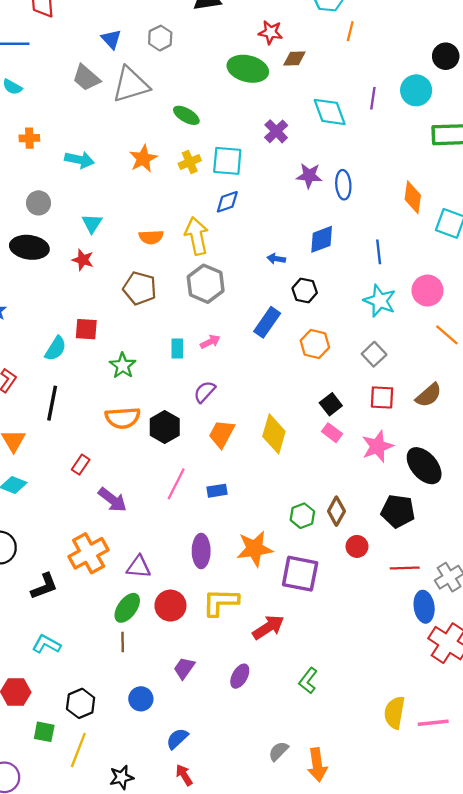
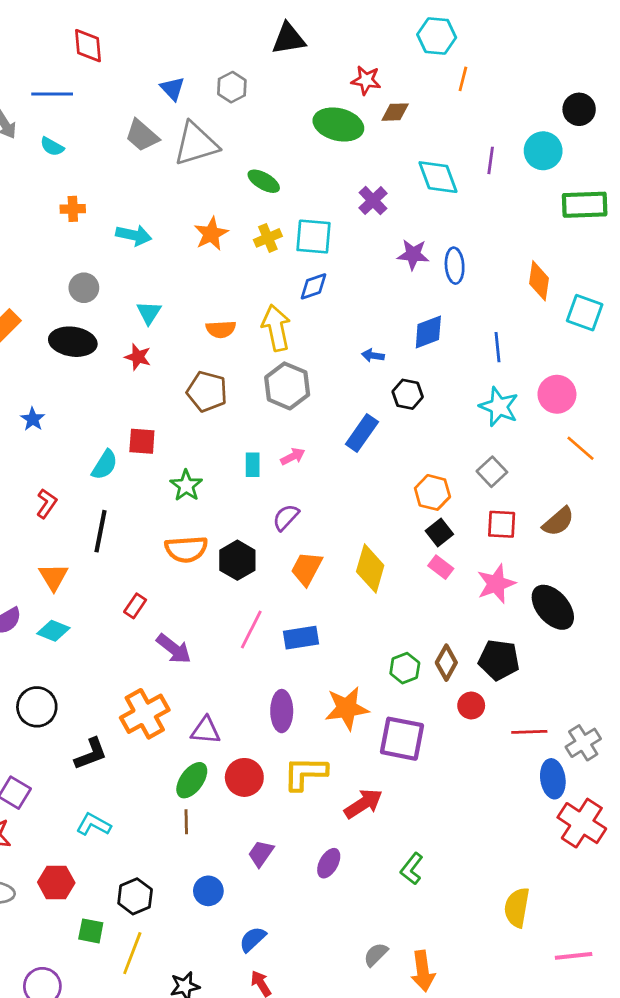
orange hexagon: (315, 344) -> (432, 492), moved
blue rectangle: (217, 491) -> (301, 638), size x1.4
black pentagon: (398, 511) -> (499, 660), moved
pink line: (433, 723) -> (574, 956), moved

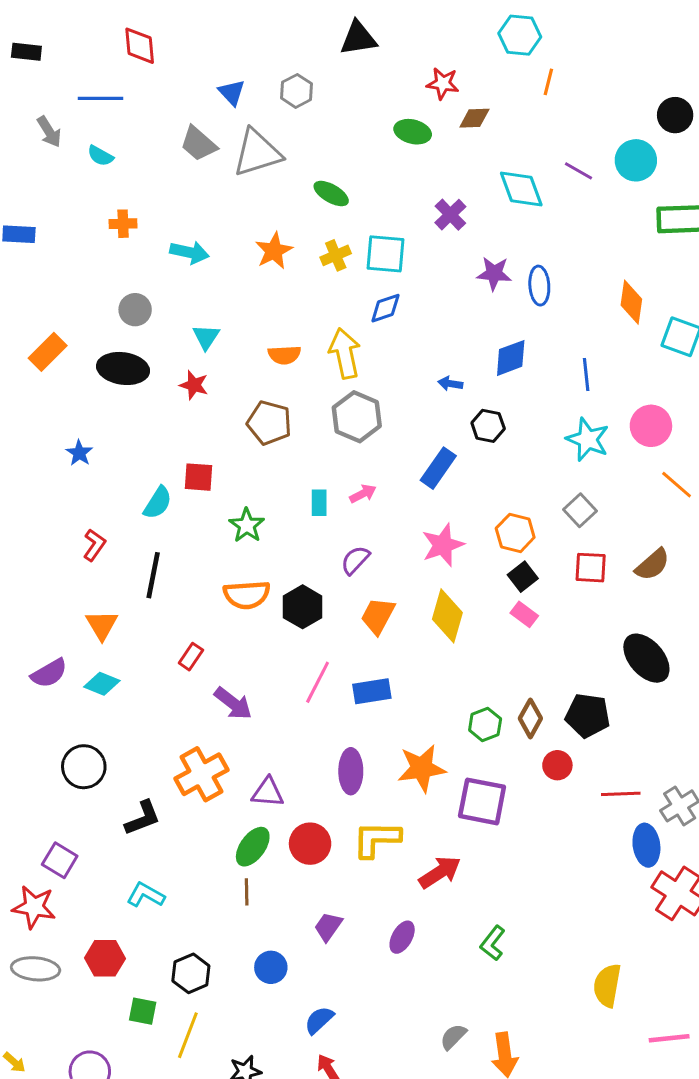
green ellipse: (338, 124) -> (413, 132), size x0.7
purple line: (491, 160) -> (579, 171), turned -68
pink star: (496, 584) -> (443, 545), moved

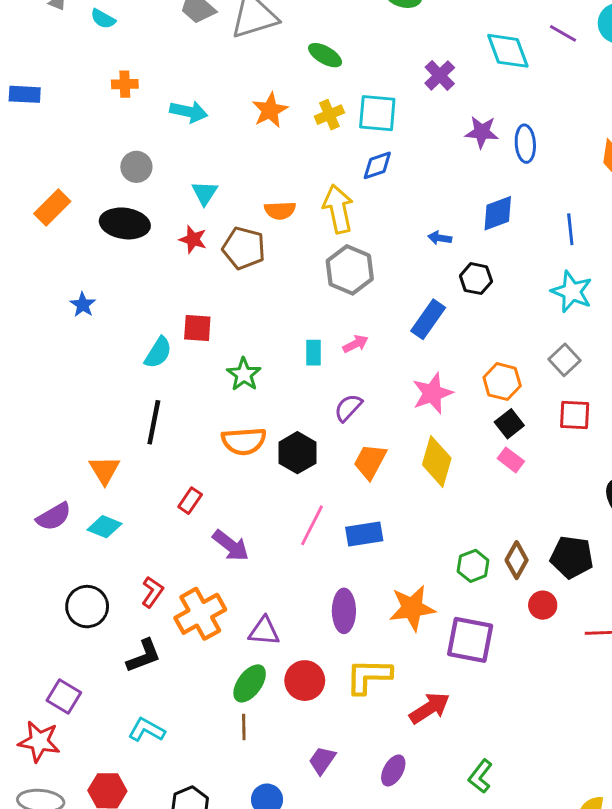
brown pentagon: (269, 423) -> (244, 248), moved
red L-shape: (94, 545) -> (152, 592), moved

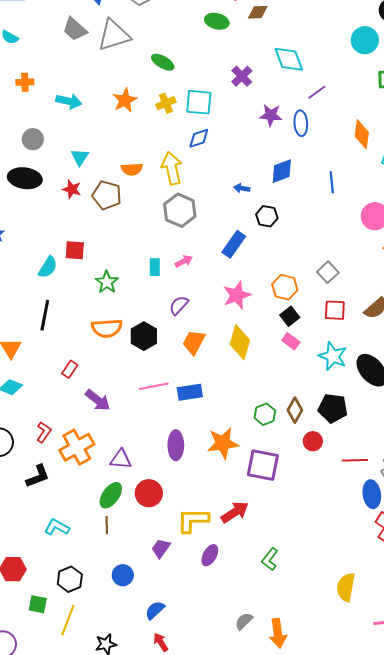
purple line: (563, 33) -> (317, 92), moved, turned -66
cyan star: (572, 292) -> (333, 356), moved
pink line: (312, 525) -> (154, 386), turned 52
yellow L-shape: (369, 676) -> (193, 520), moved
cyan L-shape: (147, 730) -> (57, 527), moved

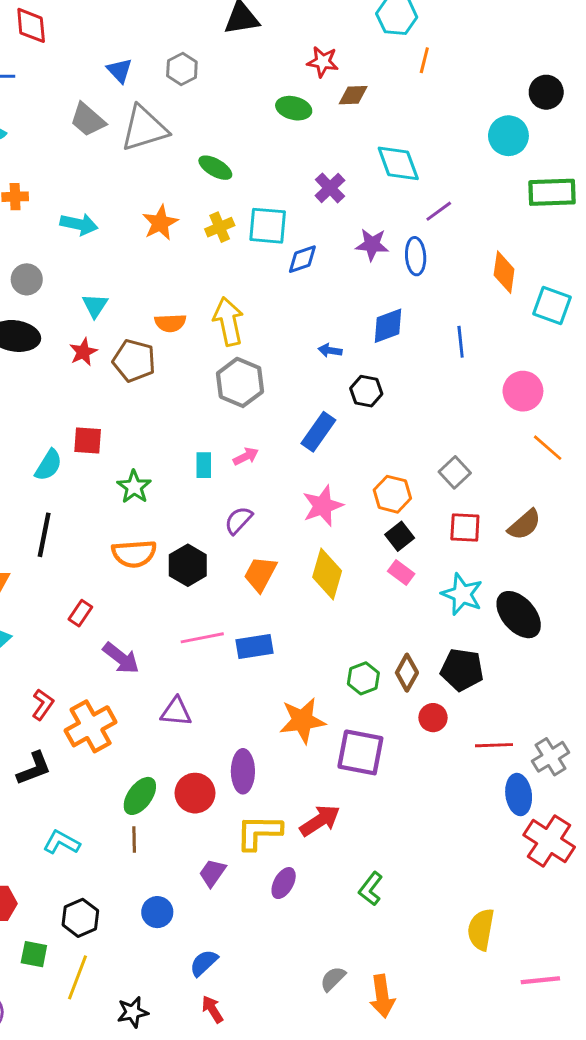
blue diamond: (199, 138) -> (302, 259), moved
red star: (72, 189) -> (83, 352), turned 30
purple ellipse: (176, 445) -> (243, 771), moved
purple triangle: (121, 459) -> (176, 712), moved

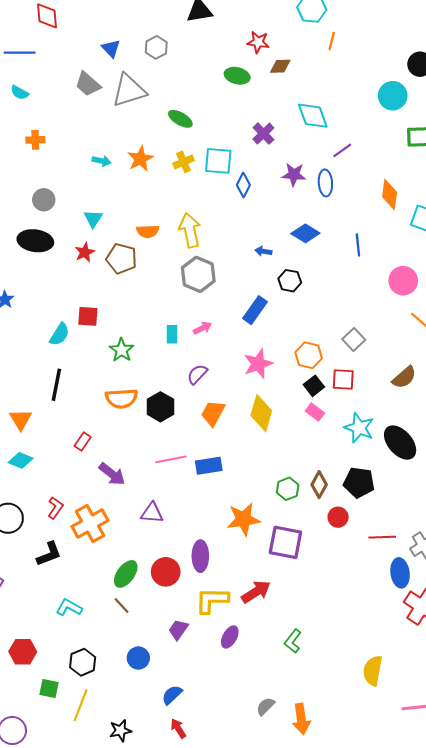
cyan arrow: (79, 224) -> (102, 161), moved, size x0.7
blue diamond: (302, 259) -> (243, 185), turned -45
blue diamond: (388, 326) -> (305, 233), turned 52
red square: (465, 528) -> (343, 379), moved
brown line: (134, 840) -> (122, 605), turned -42

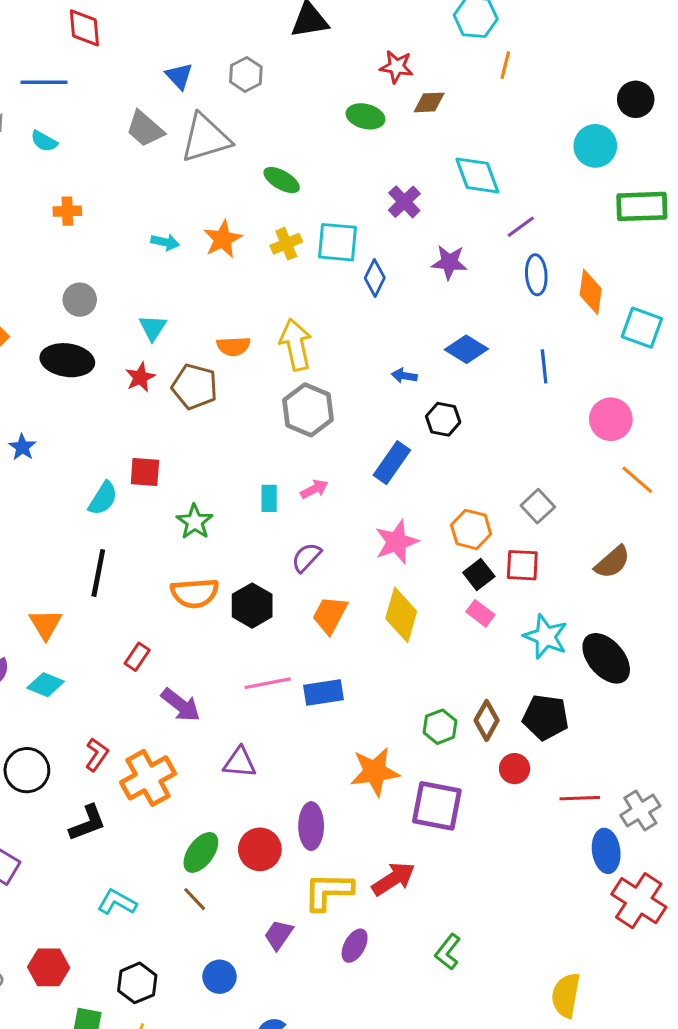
blue ellipse: (325, 183) -> (536, 275), moved

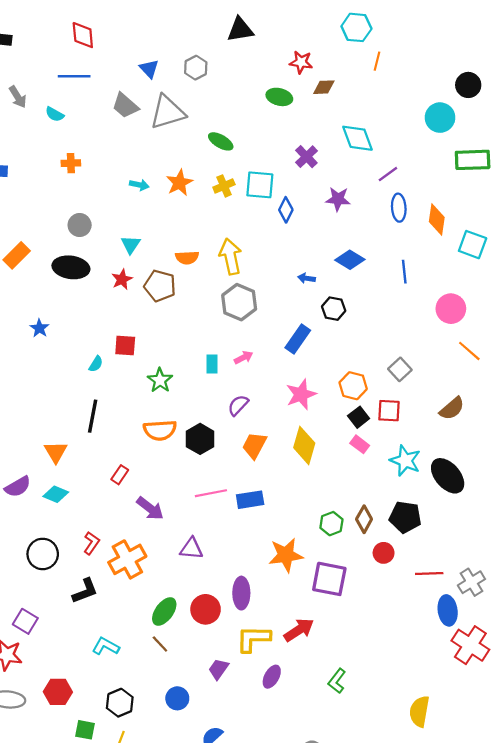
blue line: (44, 82) -> (74, 76), moved
cyan semicircle: (103, 498) -> (96, 364), size x0.7

